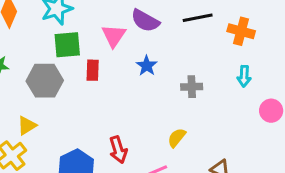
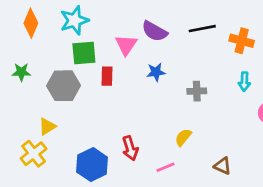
blue star: (147, 66) -> (156, 72), turned 30

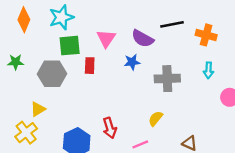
purple semicircle: (155, 31) -> (143, 39), moved
gray cross: (197, 91) -> (167, 79), size x1.5

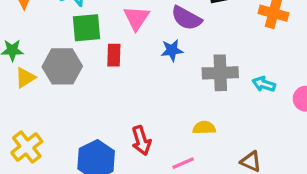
cyan arrow: (208, 70) -> (264, 84), moved, turned 105
yellow triangle: (38, 109) -> (25, 78), moved
yellow semicircle: (156, 119) -> (204, 128), turned 49

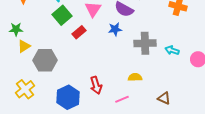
green square: (86, 28) -> (62, 15), turned -36
red rectangle: (114, 55) -> (79, 32), turned 48
gray hexagon: (62, 66) -> (45, 60), moved

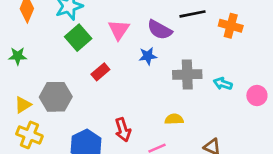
red rectangle: (79, 32) -> (100, 72), moved
yellow triangle: (24, 46) -> (23, 105), moved
yellow cross: (25, 89) -> (29, 135), turned -30

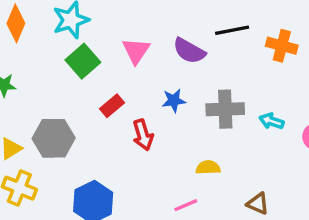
blue star: (148, 56) -> (174, 101), moved
red arrow: (123, 130) -> (143, 135), moved

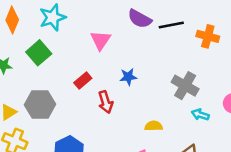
purple semicircle: (189, 51) -> (140, 19), moved
green square: (83, 61) -> (39, 53), moved
gray cross: (225, 109) -> (185, 86), moved, turned 32
cyan arrow: (272, 121) -> (200, 115), moved

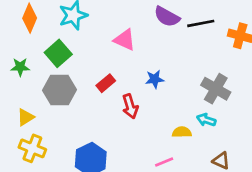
pink triangle: (101, 40) -> (125, 40), turned -40
gray hexagon: (40, 105) -> (60, 90), moved
cyan arrow: (200, 115) -> (206, 120), moved

